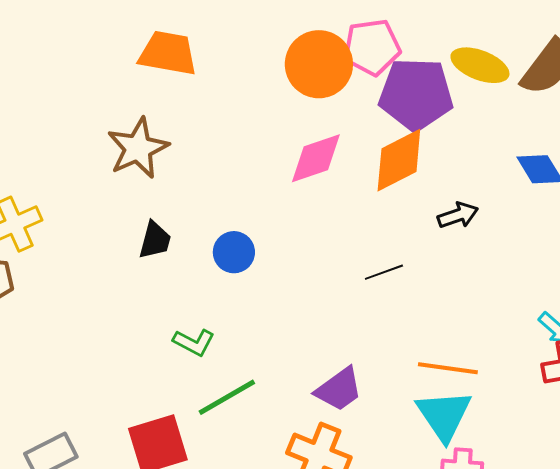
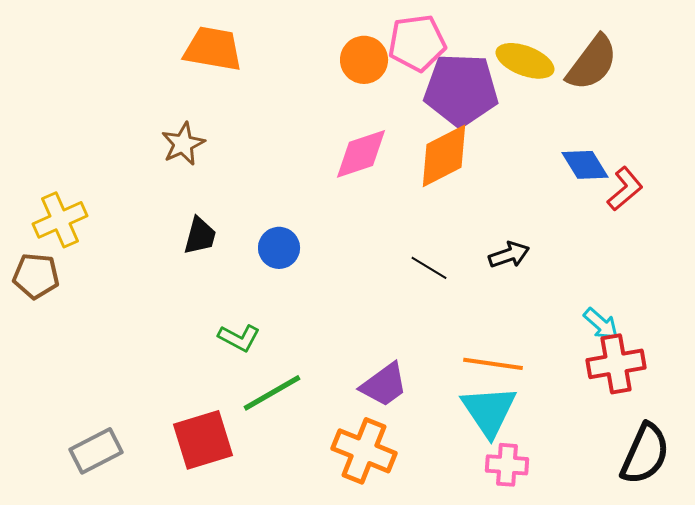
orange circle: (319, 64) -> (364, 60), size x0.7
brown star: (138, 148) -> (183, 144), size x0.7
black arrow: (458, 215) -> (509, 255), moved
black line: (384, 272) -> (429, 268), turned 51

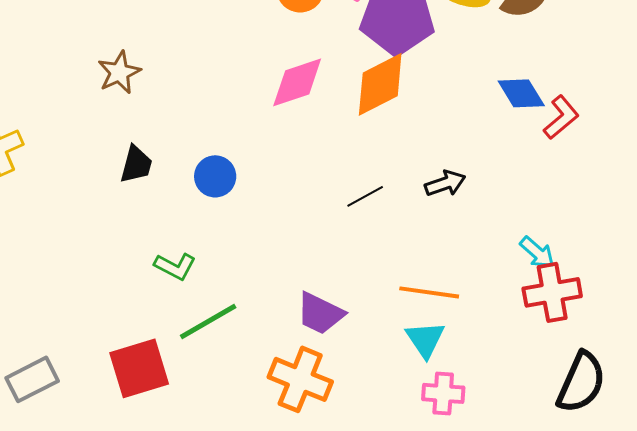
black line: (429, 268) -> (365, 196), turned -60
purple trapezoid: (384, 385) -> (320, 313), turned 62
cyan triangle: (489, 411) -> (425, 339), size x0.7

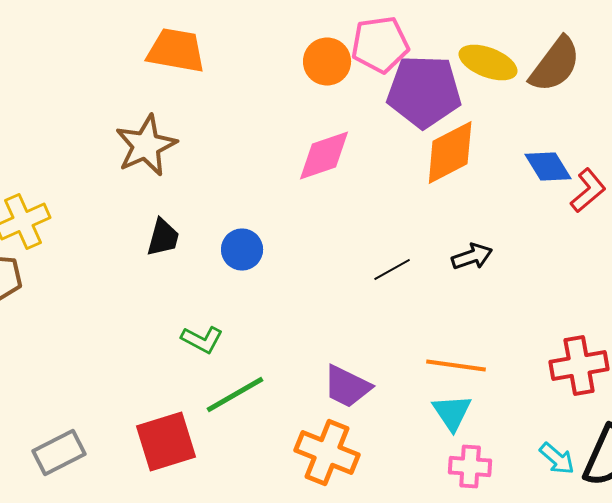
brown star: (119, 72) -> (146, 146), size x1.4
orange diamond: (380, 84) -> (450, 152), moved
cyan arrow: (537, 252) -> (557, 458), moved

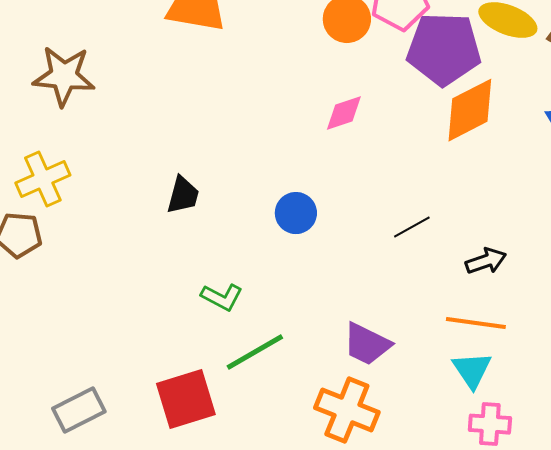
brown star: (146, 146) -> (64, 76), moved, turned 30
pink diamond: (324, 156) -> (344, 113), size x0.7
blue circle: (242, 250) -> (296, 213), moved
black arrow: (472, 256) -> (486, 261), moved

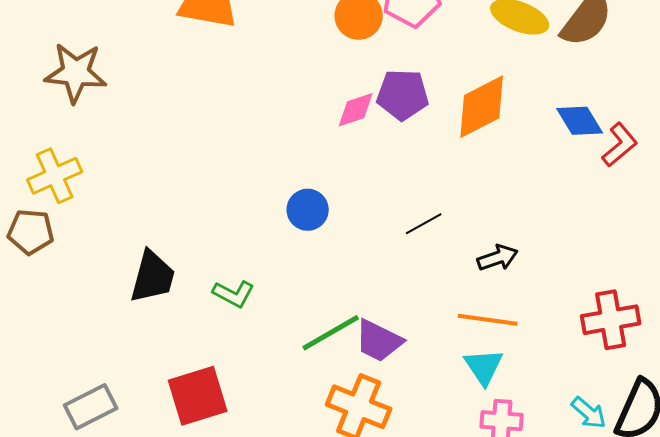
purple pentagon: (444, 49) -> (403, 95), moved, size x0.7
black trapezoid: (183, 195) -> (153, 277), moved, size x1.4
green line: (255, 352) -> (331, 333), moved

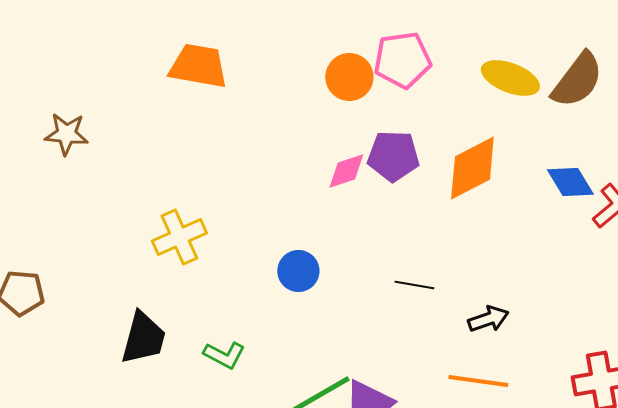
brown star: (76, 73) -> (66, 134), size x0.7
yellow cross: (55, 176) -> (179, 237), moved
black line: (424, 224) -> (414, 285), turned 39

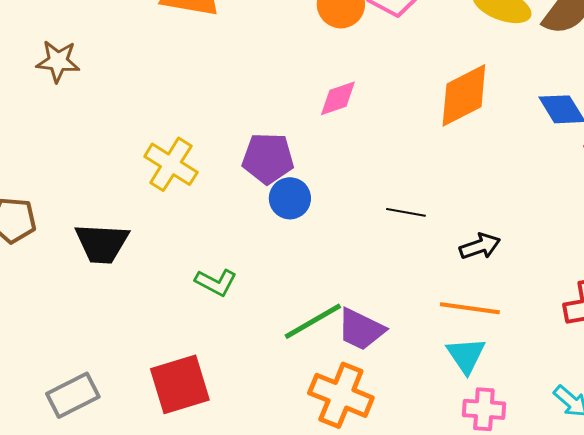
purple pentagon: (393, 156) -> (268, 158), moved
yellow cross: (179, 237) -> (171, 164), turned -34
black trapezoid: (143, 338) -> (102, 243), moved, turned 78

